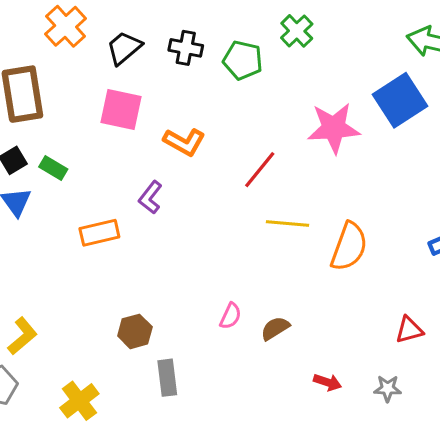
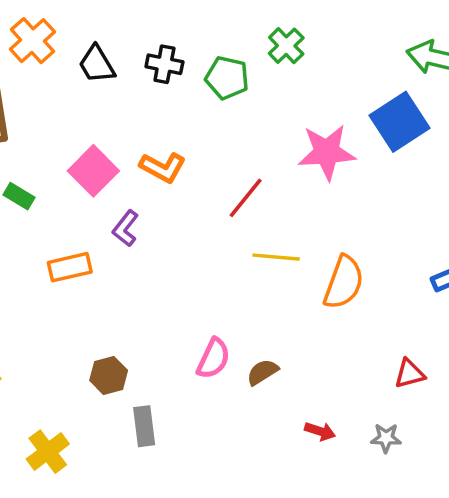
black trapezoid: (124, 48) -> (97, 64), turned -81
pink square: (121, 110) -> (93, 171), moved, turned 33
pink semicircle: (230, 316) -> (213, 359), size x1.4

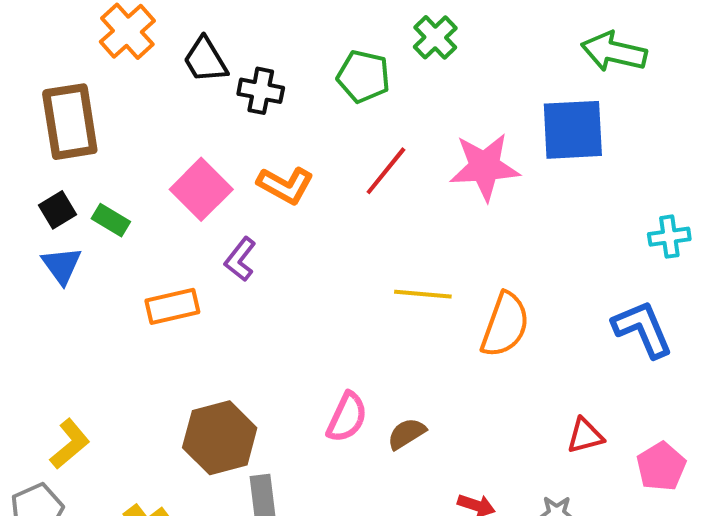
black cross: (164, 64) -> (261, 91), moved
blue square: (399, 122) -> (573, 130), turned 30
red line: (246, 198) -> (386, 171), moved
brown hexagon: (109, 375) -> (220, 438), size x1.6

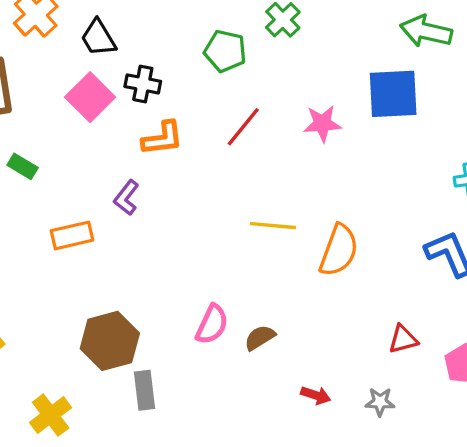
black cross: (261, 91) -> (143, 84), moved
pink star: (485, 167) -> (322, 123), size x0.7
orange L-shape: (285, 185) -> (163, 138), turned -36
pink square: (201, 189) -> (90, 97), moved

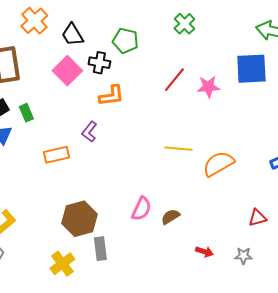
green pentagon: (225, 51) -> (125, 41), moved
red line: (243, 127) -> (174, 80), moved
green rectangle: (23, 166) -> (26, 113), turned 36
orange semicircle: (339, 250) -> (218, 164), turned -140
yellow cross: (51, 415) -> (62, 264), moved

